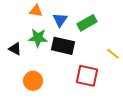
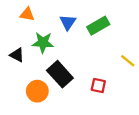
orange triangle: (36, 11) -> (27, 14), moved
black rectangle: (63, 46) -> (60, 74), moved, turned 35
red square: (87, 76) -> (98, 86), size x0.6

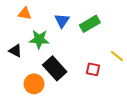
red square: (98, 86) -> (93, 69), moved

